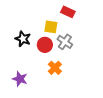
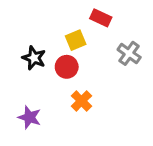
yellow square: (51, 27) -> (76, 40), turned -32
gray cross: (65, 42) -> (129, 53), moved

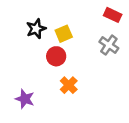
red rectangle: (101, 18) -> (113, 15), moved
black star: (34, 58) -> (36, 29), moved, turned 30

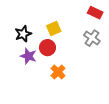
black star: (36, 29) -> (23, 34), moved
purple star: (25, 99) -> (28, 56), moved

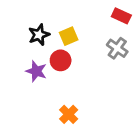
black star: (23, 34) -> (39, 35), moved
orange cross: (58, 72) -> (69, 114), moved

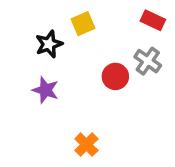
yellow square: (69, 36) -> (83, 24), moved
red circle: (61, 60) -> (115, 76), moved

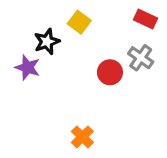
yellow square: (83, 24) -> (79, 22), turned -30
purple star: (46, 90) -> (27, 67), moved

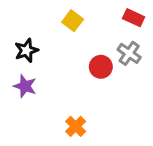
black star: (47, 42) -> (26, 50), moved
purple star: (27, 67) -> (25, 86), moved

